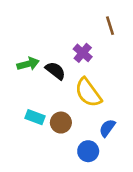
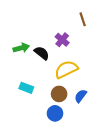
yellow semicircle: (88, 93) -> (66, 69), turned 100
brown circle: (61, 123) -> (59, 94), moved
blue circle: (88, 151) -> (55, 113), moved

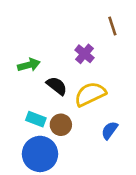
black semicircle: (42, 53) -> (57, 86), moved
brown circle: (59, 94) -> (61, 125), moved
blue circle: (55, 113) -> (40, 154), moved, size x1.6

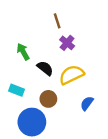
brown line: (112, 26) -> (57, 21), moved
green arrow: (29, 65) -> (23, 52), turned -105
cyan rectangle: (36, 119) -> (16, 90), moved

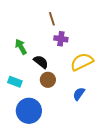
purple cross: (67, 43) -> (61, 39), turned -32
yellow semicircle: (71, 75) -> (82, 62), moved
brown circle: (48, 99) -> (48, 80), moved

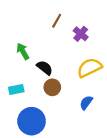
brown line: (52, 19) -> (57, 21), turned 48
purple cross: (61, 39) -> (81, 34), moved, turned 32
cyan rectangle: (15, 82) -> (16, 90), turned -32

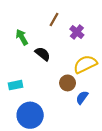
green arrow: (23, 51) -> (22, 37), moved
black semicircle: (45, 68) -> (43, 54), moved
brown circle: (52, 87) -> (68, 83), moved

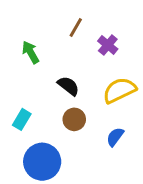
black semicircle: (43, 54) -> (68, 86), moved
brown circle: (68, 83) -> (74, 119), moved
cyan rectangle: (16, 85) -> (22, 119), turned -48

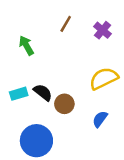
purple cross: (108, 45) -> (102, 30), moved
black semicircle: (68, 86) -> (43, 92), moved
cyan rectangle: (22, 119) -> (19, 94), moved, turned 42

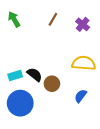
green arrow: (26, 45) -> (14, 19), moved
yellow semicircle: (104, 78) -> (84, 63), turned 30
blue circle: (36, 141) -> (20, 103), moved

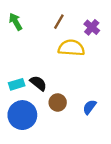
yellow semicircle: (84, 63) -> (71, 48), moved
brown circle: (52, 84) -> (58, 103), moved

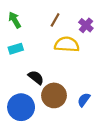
cyan rectangle: (17, 84) -> (16, 49), moved
brown circle: (58, 103) -> (54, 95), size x1.5

